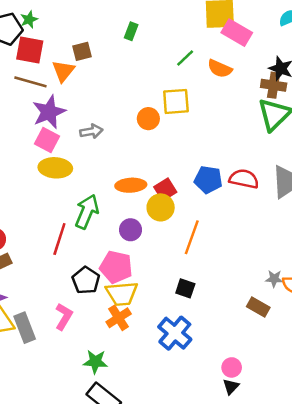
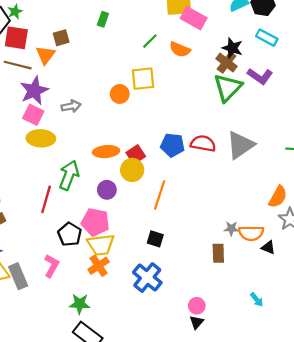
brown cross: (274, 85) -> (226, 63), turned 30
brown rectangle: (258, 307) -> (218, 253), turned 60

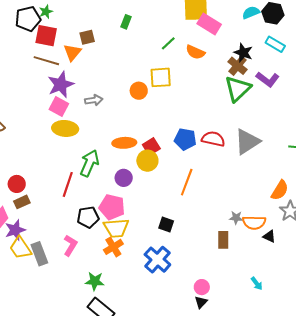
orange line: (160, 195) -> (187, 182), moved
black pentagon: (70, 234) -> (88, 217), turned 30

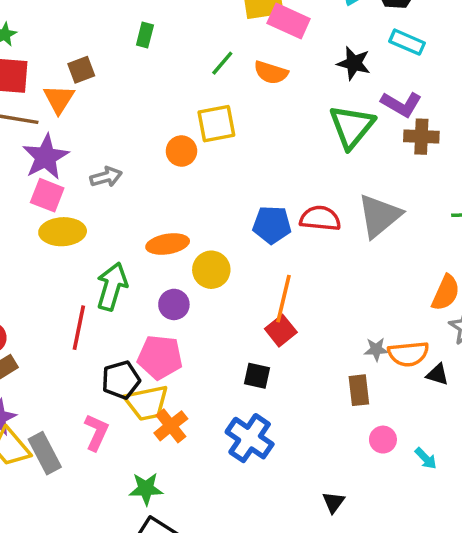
brown cross: (237, 66) -> (421, 137), moved, turned -30
red square: (151, 147) -> (281, 331), moved
yellow trapezoid: (116, 228) -> (147, 403), moved
pink circle: (202, 287) -> (383, 440), moved

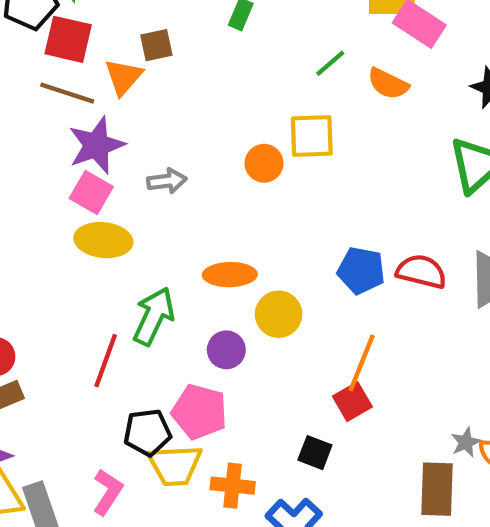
gray star: (376, 349) -> (466, 442), turned -30
brown rectangle: (359, 390) -> (437, 489), size x1.4
orange cross: (171, 426) -> (233, 486), moved, turned 36

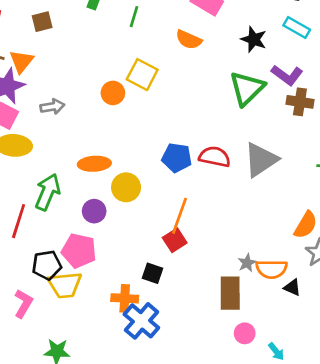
green line: (330, 63) -> (134, 17), moved, turned -30
orange triangle: (123, 77) -> (21, 61), moved
yellow square: (312, 136) -> (142, 75), turned 32
orange cross: (233, 486) -> (125, 298), moved

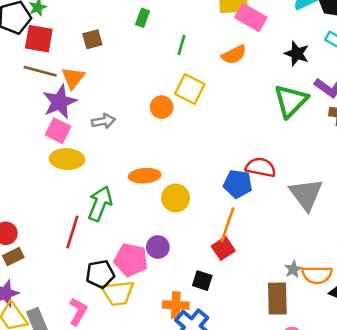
green line: (134, 17) -> (181, 45), moved
orange semicircle: (189, 40) -> (234, 55), turned -50
blue pentagon: (177, 158) -> (238, 184), moved
gray triangle: (261, 160) -> (306, 194), moved, turned -33
purple circle: (94, 211) -> (158, 247), moved

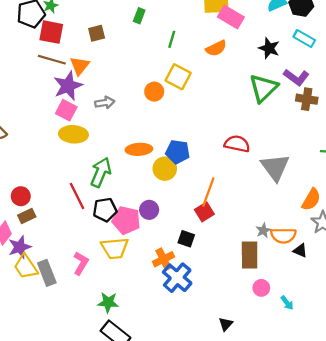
blue pentagon: (238, 184) -> (178, 152), moved
red line: (72, 232) -> (77, 196), turned -44
black pentagon: (100, 274) -> (105, 210), moved
orange cross: (176, 305) -> (164, 259), turned -30

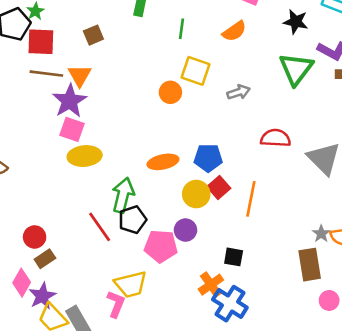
gray arrow: (105, 103) -> (239, 92), moved
yellow circle: (165, 169) -> (196, 194), moved
black pentagon: (105, 210) -> (133, 220), moved
red square: (204, 212) -> (219, 187), moved
yellow trapezoid: (115, 248) -> (131, 284), moved

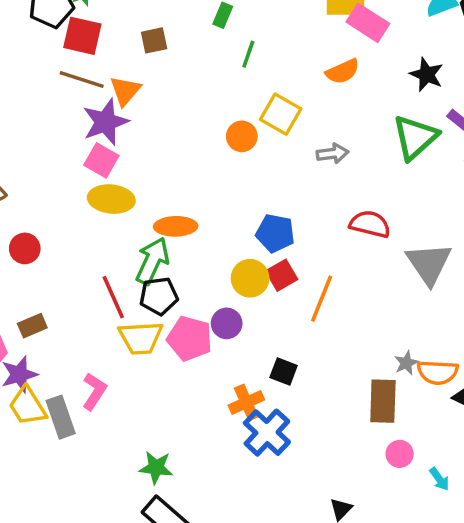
green line: (181, 29) -> (248, 54), moved
orange ellipse: (163, 162) -> (176, 226), moved
red circle: (35, 237) -> (25, 248), moved
yellow trapezoid: (131, 284) -> (141, 338), moved
pink L-shape: (116, 304) -> (94, 391), moved

